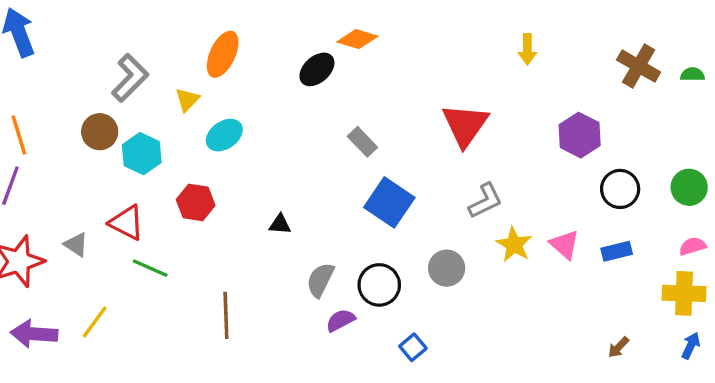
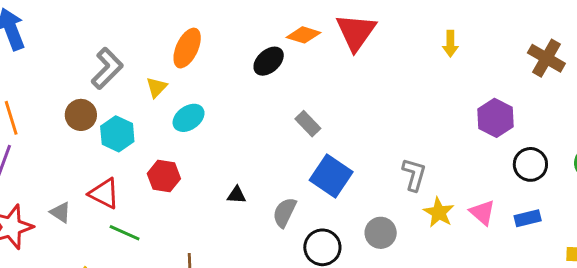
red triangle: (465, 125) -> (356, 32), moved
gray L-shape: (485, 201) -> (414, 175), turned -48
gray semicircle: (320, 280) -> (285, 212), moved

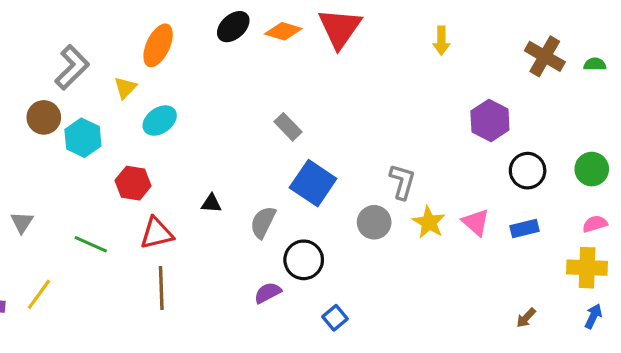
black ellipse: (269, 61) -> (233, 27), moved
red triangle: (104, 194) -> (157, 233), moved, turned -40
gray triangle: (61, 212) -> (22, 222), turned 30
gray circle: (381, 233) -> (374, 222), moved

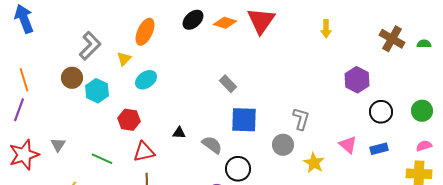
blue square: (313, 183) -> (244, 120), turned -32
gray semicircle: (263, 222) -> (212, 145), turned 100
yellow star: (429, 222) -> (314, 163), moved

